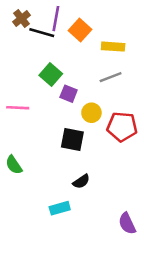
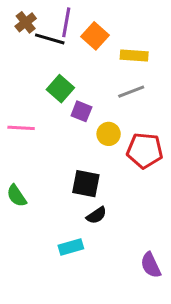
black square: (72, 139) -> (86, 184), moved

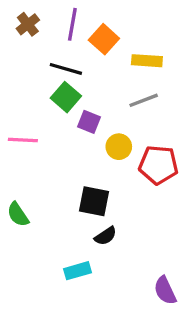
black line: (50, 39) -> (66, 69), moved

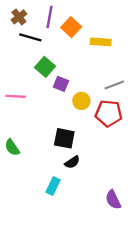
black line: (66, 69) -> (30, 37), moved
gray line: (144, 100) -> (114, 85), moved
cyan rectangle: (77, 271) -> (53, 186), turned -48

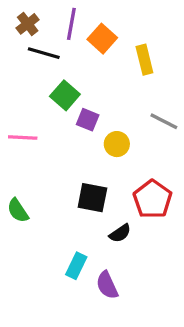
yellow rectangle: (101, 42) -> (144, 60), turned 72
gray line: (114, 85) -> (164, 121), turned 48
red pentagon: (109, 113) -> (153, 199), moved, turned 30
black semicircle: (72, 162) -> (120, 233), moved
purple semicircle: (113, 200) -> (107, 285), moved

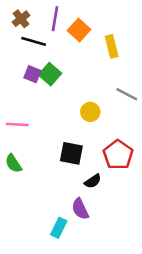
purple square: (88, 120) -> (32, 74), moved
pink line: (23, 138) -> (17, 124), moved
cyan rectangle: (76, 266) -> (59, 228), moved
purple semicircle: (107, 285) -> (80, 209), moved

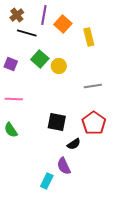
purple square: (32, 74) -> (11, 64), moved
gray line: (127, 94) -> (93, 86), moved, turned -36
yellow circle: (90, 112) -> (59, 66), moved

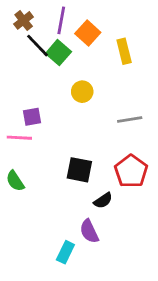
black line: (27, 33) -> (38, 46), turned 30
green square: (40, 59) -> (58, 53), moved
purple square: (11, 64) -> (32, 117), moved, turned -32

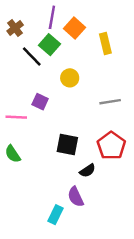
brown cross: (24, 20) -> (15, 28), moved
black line: (38, 46) -> (32, 57), moved
purple square: (32, 117) -> (40, 102), moved, turned 35

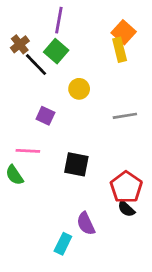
brown cross: (15, 28) -> (20, 44), moved
orange square: (74, 28) -> (124, 32), moved
pink line: (16, 117) -> (28, 151), moved
red pentagon: (111, 146) -> (126, 187), moved
black semicircle: (88, 171) -> (126, 209), moved, turned 77

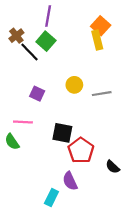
yellow circle: (79, 89) -> (74, 85), moved
red pentagon: (126, 187) -> (81, 150), moved
black semicircle: (126, 209) -> (113, 167), moved

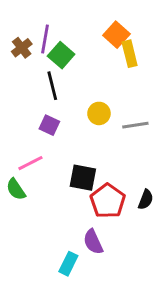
purple line: (48, 16) -> (45, 39), moved
orange square: (101, 26) -> (116, 35), moved
black line: (30, 52) -> (52, 86), moved, turned 30
pink line: (23, 122) -> (30, 163), turned -30
black semicircle: (113, 167) -> (146, 200), moved, turned -112

